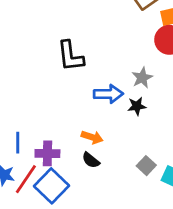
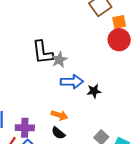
gray star: (142, 78) -> (59, 60), moved

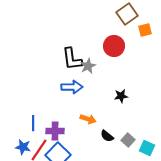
red circle: (119, 40) -> (114, 46), moved
blue arrow: (72, 82) -> (72, 87), moved
black semicircle: (58, 133) -> (107, 136), moved

